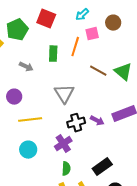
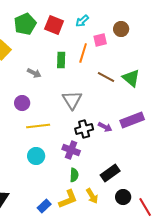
cyan arrow: (82, 15) -> (82, 21), moved
green pentagon: (17, 30) -> (25, 24), moved
purple cross: (63, 144) -> (71, 150), turned -36

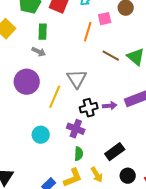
green rectangle: (61, 60) -> (43, 32), moved
purple circle: (22, 103) -> (27, 82), size x1.6
yellow line: (38, 126) -> (55, 97), moved, turned -60
purple arrow: (105, 127) -> (110, 106), turned -32

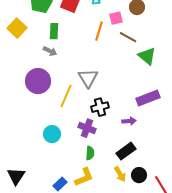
brown line: (111, 56) -> (128, 37), moved
purple arrow: (110, 106) -> (129, 121), moved
yellow arrow: (97, 175) -> (120, 174), moved

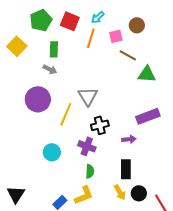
orange line: (99, 31) -> (91, 38), moved
green triangle: (147, 56) -> (147, 74), turned -36
black rectangle: (126, 151) -> (126, 169), turned -54

